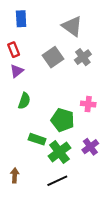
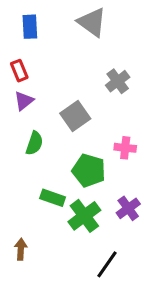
gray triangle: (72, 26) -> (92, 22), moved
gray square: (53, 57) -> (75, 116), moved
black line: (57, 181) -> (107, 264), moved, turned -30

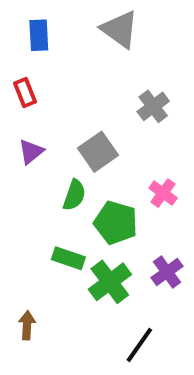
purple triangle: (24, 101) -> (31, 152), moved
green semicircle: (34, 143) -> (74, 195), moved
pink cross: (125, 148) -> (163, 193), turned 30

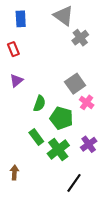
gray cross: (153, 106) -> (80, 38), moved
gray square: (98, 152) -> (75, 84), moved
green rectangle: (68, 258) -> (36, 137), turned 35

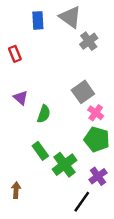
blue rectangle: (21, 19) -> (38, 20), moved
purple triangle: (16, 81) -> (21, 98), moved, turned -40
green pentagon: (61, 118) -> (97, 139), moved
purple cross: (89, 144) -> (98, 176), moved

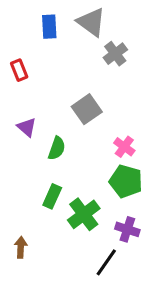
gray square: (83, 92) -> (87, 109), moved
green rectangle: (40, 151) -> (52, 196), turned 60
purple cross: (98, 176) -> (127, 229), turned -36

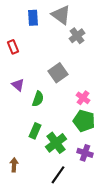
black line: (106, 262) -> (58, 175), moved

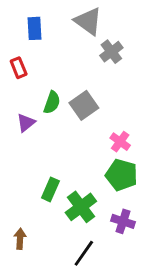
blue rectangle: (33, 18) -> (35, 28), moved
purple triangle: (18, 85) -> (26, 123), turned 40
green semicircle: (38, 99) -> (52, 102), moved

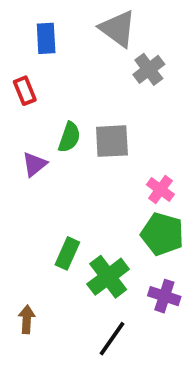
gray square: (84, 105) -> (112, 141), turned 32

